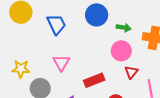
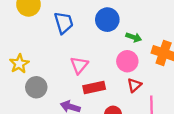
pink triangle: (61, 63) -> (79, 65), moved
yellow star: (21, 69) -> (19, 64), turned 30

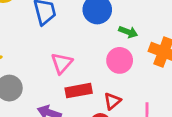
red triangle: (134, 85) -> (112, 101), moved

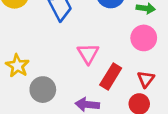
red rectangle: (79, 91) -> (111, 76), turned -35

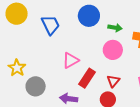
pink triangle: (88, 54) -> (71, 60), turned 30

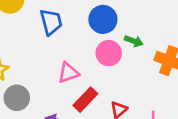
pink circle: (113, 50) -> (109, 53), moved

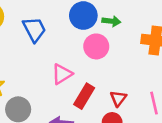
green arrow: (134, 41) -> (111, 21), moved

